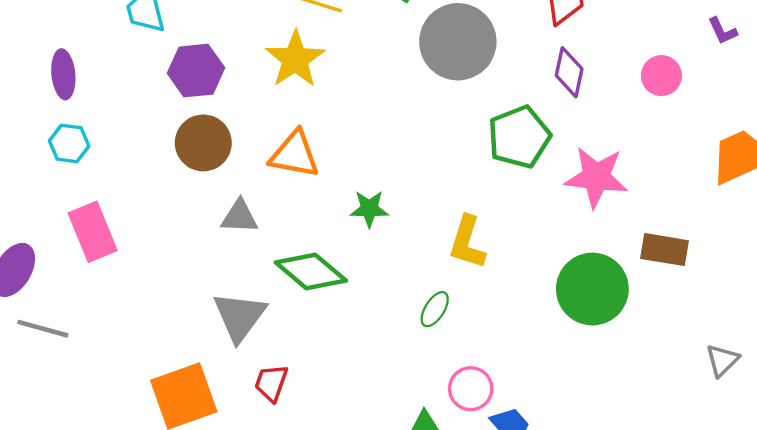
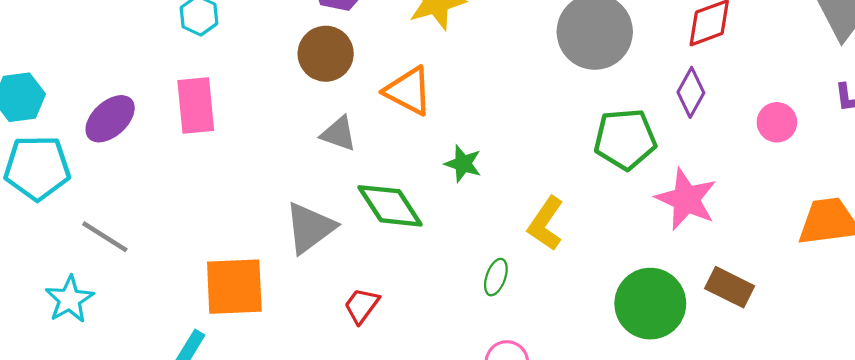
green ellipse: (435, 309) -> (496, 277), turned -30
gray line: (43, 329) -> (105, 237), moved
red trapezoid: (271, 383) -> (362, 306), moved

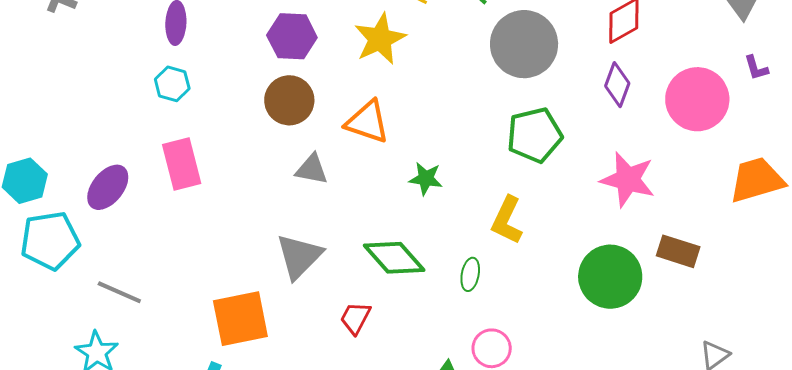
pink circle: (777, 122) -> (697, 99), size x1.8
green pentagon: (625, 139) -> (534, 135), moved
green diamond: (390, 206) -> (394, 258), moved

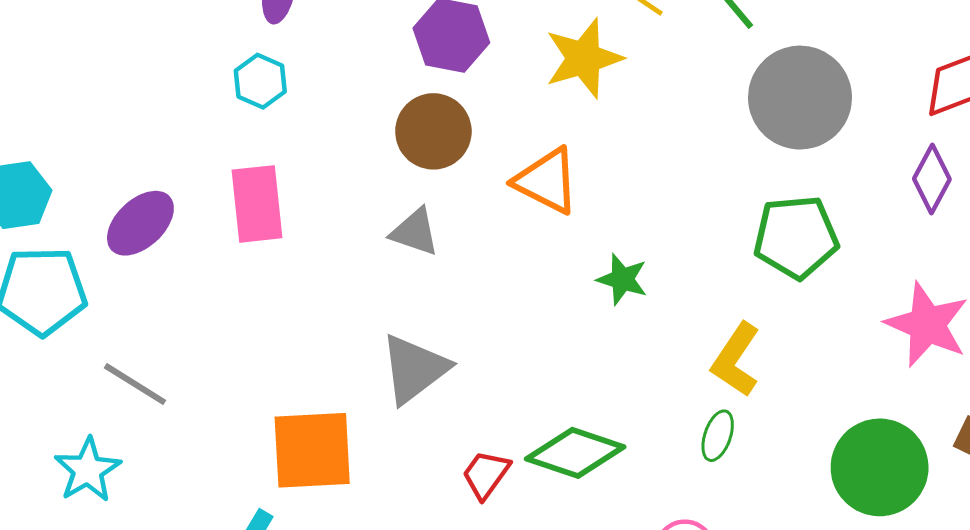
gray triangle: (312, 169) -> (415, 232), moved
green diamond: (394, 258) -> (575, 453), moved, turned -38
green ellipse: (470, 274) -> (718, 436), moved

